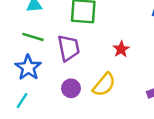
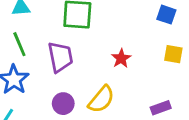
green line: (33, 37) -> (19, 44), turned 50

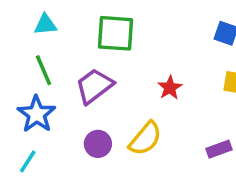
purple trapezoid: (60, 57) -> (94, 86), turned -116

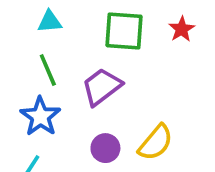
red star: (170, 88) -> (182, 29), moved

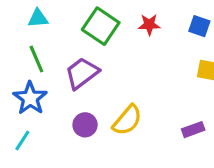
red star: (182, 29) -> (149, 25), turned 30
green square: (124, 31) -> (101, 26), turned 30

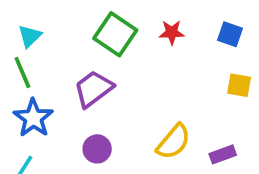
cyan triangle: (38, 18) -> (30, 36), moved, turned -40
green line: (36, 59) -> (22, 72), moved
yellow semicircle: (127, 120) -> (174, 142), moved

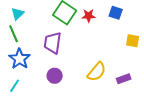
red star: (172, 32) -> (89, 16), moved
blue square: (230, 34) -> (116, 13), moved
purple trapezoid: (93, 89) -> (53, 43), turned -45

